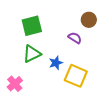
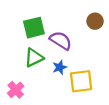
purple semicircle: (75, 38) -> (61, 40), moved, size x1.5
yellow square: (76, 76) -> (81, 81), turned -30

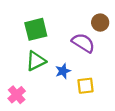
purple semicircle: (61, 40) -> (83, 43), moved
yellow square: (81, 81) -> (85, 86), size x0.7

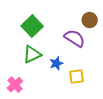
green square: (36, 29) -> (32, 26), turned -30

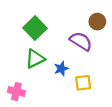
pink cross: (15, 85) -> (16, 92), turned -35

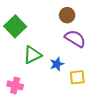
brown circle: (97, 22) -> (67, 15), moved
green square: (35, 28) -> (15, 26), moved

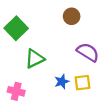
purple semicircle: (75, 39) -> (88, 52), moved
blue star: (57, 64) -> (62, 82), moved

